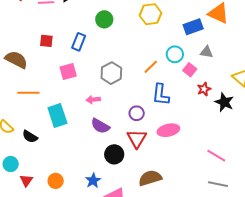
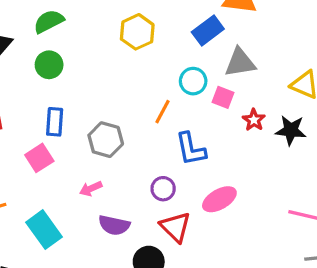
green circle: (104, 19) -> (49, 65), moved
blue rectangle: (79, 42) -> (55, 122), moved
gray triangle: (207, 52) -> (240, 63), size x1.5

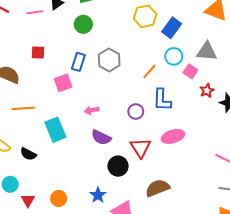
blue rectangle: (208, 31) -> (172, 28), moved, turned -30
gray hexagon: (106, 140) -> (109, 60), moved
purple circle: (163, 189) -> (136, 112), moved

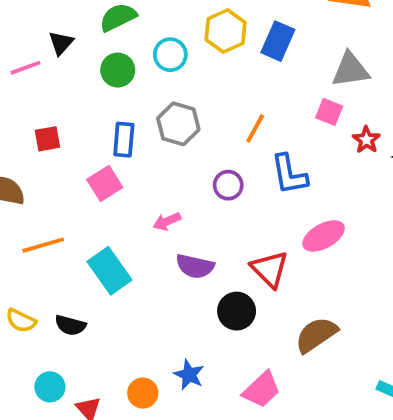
cyan circle: (174, 56) -> (170, 55), moved
purple circle: (136, 112) -> (228, 185), moved
blue star: (98, 195) -> (189, 375), moved

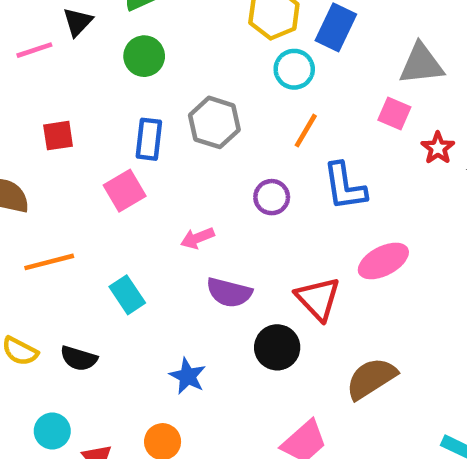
cyan circle: (170, 55) -> (294, 69), moved
cyan rectangle: (109, 271) -> (127, 295), size x0.7
blue star: (189, 375) -> (188, 376), moved

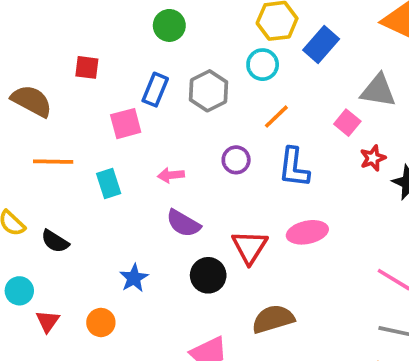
cyan circle: (294, 69) -> (263, 65), moved
cyan rectangle: (127, 295) -> (109, 184), moved

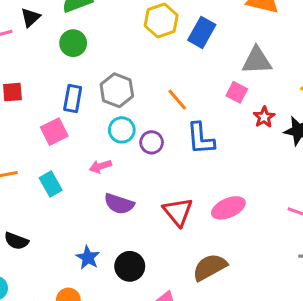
cyan circle: (263, 65) -> (122, 130), moved
orange line: (276, 117) -> (177, 100), turned -75
pink ellipse: (307, 232) -> (228, 208), moved
black circle: (208, 275) -> (130, 266), moved

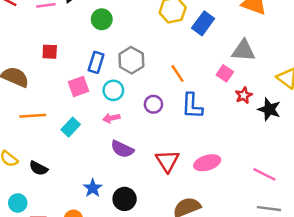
cyan circle: (122, 130) -> (113, 90), moved
cyan rectangle: (51, 184) -> (71, 127), turned 66

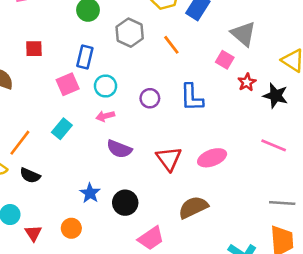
gray triangle: (243, 51) -> (243, 34), turned 40
gray hexagon: (131, 60) -> (130, 33), moved
orange line: (178, 73) -> (171, 45), moved
orange line: (33, 116) -> (20, 143), moved, turned -45
pink line: (264, 174) -> (274, 145), moved

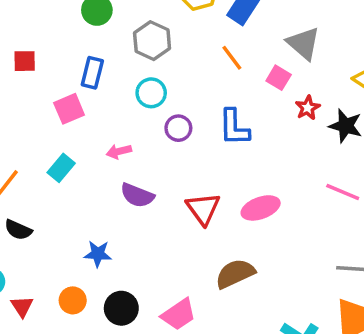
orange line: (171, 45) -> (232, 58), moved
cyan circle: (106, 86) -> (151, 93), moved
blue star: (90, 193) -> (98, 254), turned -30
black circle: (125, 203) -> (121, 308), moved

